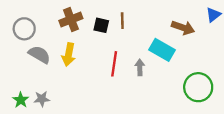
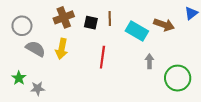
cyan rectangle: (162, 50) -> (137, 31), moved
gray arrow: (140, 67) -> (149, 61), moved
green star: (21, 100) -> (19, 78), moved

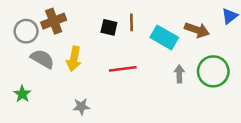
brown cross: (64, 17) -> (54, 21), moved
red line: (102, 57) -> (123, 69), turned 75
green circle: (178, 78) -> (213, 71), moved
gray star: (38, 88) -> (81, 107), moved

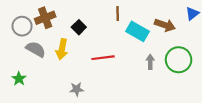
brown line: (132, 22) -> (118, 14), moved
black square: (109, 27) -> (79, 27), moved, turned 32
gray star: (81, 107) -> (77, 89), moved

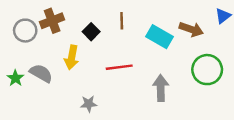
brown line: (118, 14) -> (122, 21), moved
gray semicircle: (36, 49) -> (41, 73), moved
gray arrow: (150, 62) -> (161, 88), moved, size x1.5
green star: (19, 79) -> (15, 78), moved

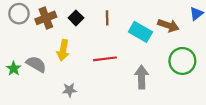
gray circle: (25, 31) -> (19, 14), moved
black square: (91, 32) -> (76, 18), moved
gray star: (89, 104) -> (69, 90), moved

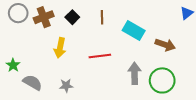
brown arrow: (168, 25) -> (165, 45), moved
green circle: (182, 61) -> (162, 80), moved
gray semicircle: (36, 64) -> (32, 83), moved

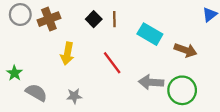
black square: (72, 17) -> (94, 19), moved
red line: (100, 56) -> (112, 63), turned 60
gray arrow: (135, 73) -> (151, 82), turned -85

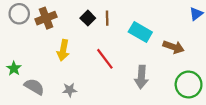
gray arrow: (151, 82) -> (141, 77), turned -90
green circle: (182, 90) -> (189, 85), moved

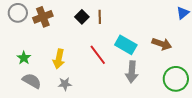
cyan rectangle: (140, 32) -> (126, 45), moved
yellow arrow: (63, 50) -> (59, 59), moved
green star: (14, 68) -> (24, 58), moved

